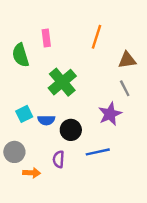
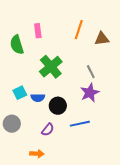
brown triangle: (127, 60) -> (102, 39), moved
gray line: (125, 88) -> (91, 72), moved
purple semicircle: (59, 159) -> (48, 130), turned -144
orange arrow: (32, 173) -> (37, 154), moved

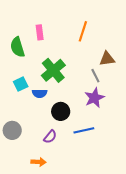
brown triangle: (102, 39) -> (107, 59), moved
cyan square: (20, 93) -> (21, 84), moved
blue semicircle: (38, 98) -> (40, 94), moved

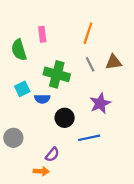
green cross: (53, 70) -> (57, 74), turned -35
gray line: (95, 76) -> (90, 64), moved
purple semicircle: (50, 137) -> (52, 155), moved

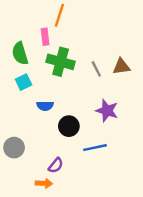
orange line: (88, 33) -> (59, 15), moved
green cross: (57, 74) -> (61, 62), moved
cyan square: (22, 89) -> (24, 82), moved
purple star: (100, 103) -> (107, 111), turned -30

